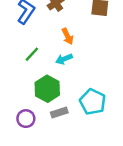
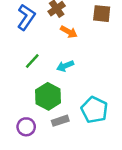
orange arrow: (68, 36) -> (69, 32), moved, turned -35

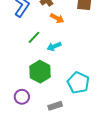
green line: (32, 61) -> (34, 37), moved
gray rectangle: (60, 121) -> (55, 106), moved

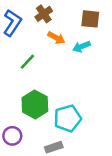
cyan arrow: (54, 46) -> (81, 47), moved
cyan pentagon: (78, 83) -> (68, 118), moved, turned 30

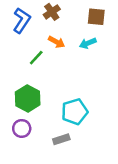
orange arrow: (56, 38) -> (57, 42), moved
green hexagon: (35, 104) -> (28, 98), moved

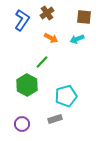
green line: (36, 58) -> (42, 62), moved
purple circle: (22, 128) -> (22, 124), moved

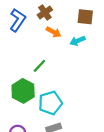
orange arrow: (51, 38) -> (54, 32), moved
cyan pentagon: (66, 96) -> (50, 103), moved

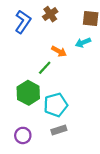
orange arrow: (54, 32) -> (59, 51), moved

